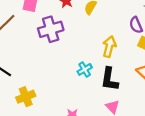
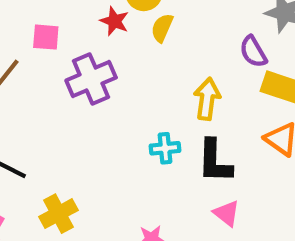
cyan cross: (85, 69) -> (165, 148), turned 32

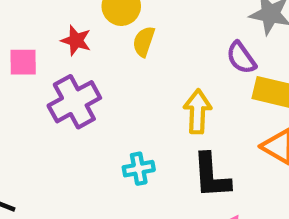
red star: (114, 21) -> (76, 40), moved
cyan cross: (165, 148) -> (139, 169), moved

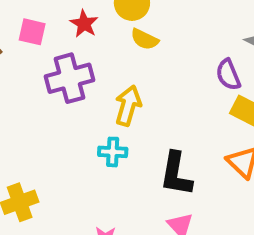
yellow semicircle: (144, 42) -> (145, 39), turned -96
yellow arrow: (197, 111) -> (128, 106), moved

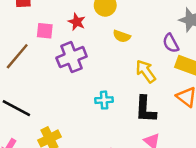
yellow semicircle: (145, 39) -> (122, 36), moved
yellow arrow: (128, 106) -> (146, 71), moved, turned -45

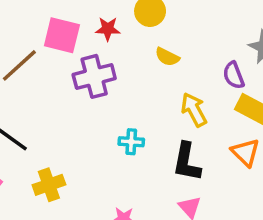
red star: (77, 22) -> (108, 29), turned -30
pink square: (45, 31) -> (62, 35), size x1.5

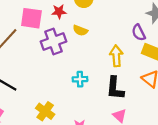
yellow semicircle: (167, 57) -> (80, 30), moved
yellow arrow: (194, 110) -> (116, 56), turned 30
yellow cross: (49, 185) -> (45, 111), moved, turned -30

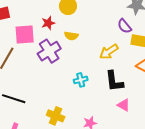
yellow arrow: (116, 56) -> (109, 52), turned -108

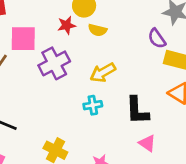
red star: (48, 23) -> (67, 25), moved
yellow semicircle: (71, 36) -> (98, 30), moved
yellow arrow: (109, 52) -> (103, 73), moved

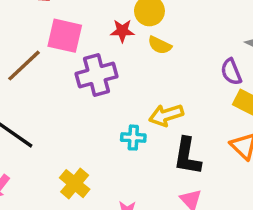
yellow arrow: (103, 73) -> (166, 115), moved

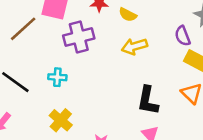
yellow arrow: (166, 115) -> (134, 46), moved
cyan cross: (133, 138) -> (57, 77), moved

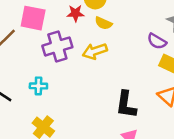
purple semicircle: (183, 36) -> (157, 41), turned -36
yellow arrow: (134, 46) -> (95, 51), moved

